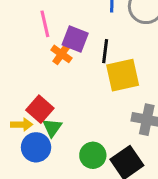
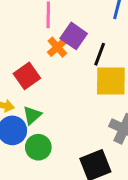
red square: (40, 109) -> (27, 76), moved
green circle: (93, 155) -> (38, 147), moved

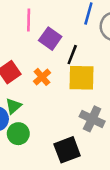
orange cross: (57, 47) -> (42, 77), moved

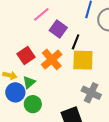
pink line: (29, 20) -> (41, 14), turned 48
orange cross: (42, 77) -> (52, 59), size x1.5

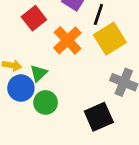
red square: (26, 56) -> (34, 18), moved
yellow square: (83, 60) -> (110, 39), turned -30

